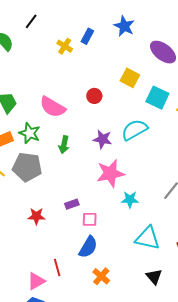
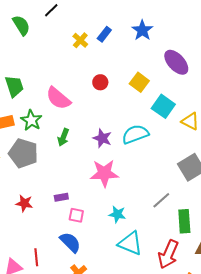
red circle: (94, 96) -> (100, 82), moved
cyan star: (130, 200) -> (117, 214), moved
blue semicircle: (88, 247) -> (70, 242), turned -85

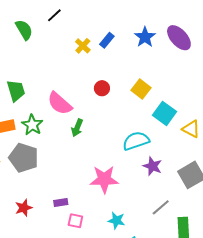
purple ellipse: (176, 62) -> (179, 38), moved
green arrow: (63, 137) -> (77, 128), moved
purple star: (102, 138) -> (152, 166), moved
red star: (24, 203) -> (24, 208), turned -30

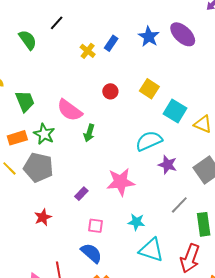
purple rectangle: (61, 202) -> (81, 194), moved, turned -32

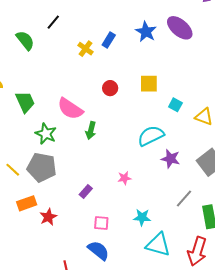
yellow square: (149, 89) -> (149, 84), turned -30
cyan square: (175, 111) -> (175, 105), size x0.6
orange rectangle: (17, 138) -> (27, 203), moved
pink star: (121, 182) -> (124, 178), size x0.5

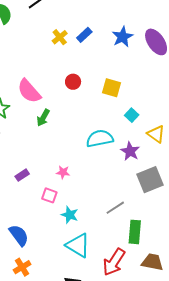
purple star: (171, 159) -> (130, 151), moved
pink square: (101, 223) -> (49, 195), moved

